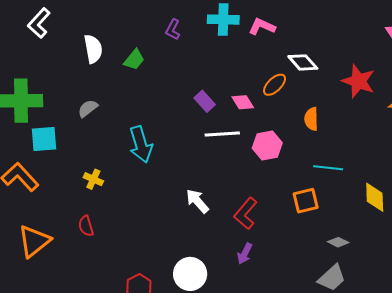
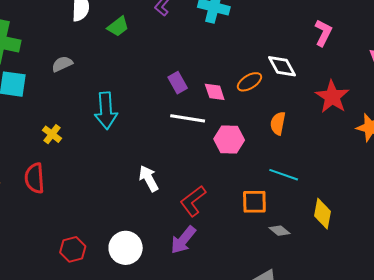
pink L-shape: (262, 27) -> (323, 33), moved, turned 80
red semicircle: (86, 226) -> (35, 178), size x1.4
gray diamond: (338, 242) -> (280, 231), moved
purple arrow: (245, 254) -> (183, 240), size x1.4

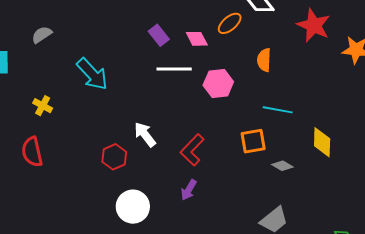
cyan arrow: (106, 111) -> (92, 74), turned -30
purple arrow: (183, 240) -> (189, 190), size x0.7
red hexagon: (73, 249) -> (114, 157), moved

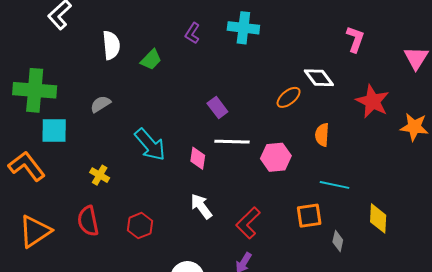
pink diamond: (197, 39) -> (198, 158), moved, turned 35
red hexagon: (114, 157) -> (140, 226), moved
gray diamond: (282, 166) -> (338, 241), turned 70

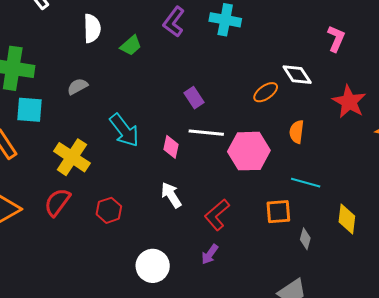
purple L-shape: (192, 33) -> (174, 22), size x1.4
pink hexagon: (276, 157) -> (249, 151), size x1.4
yellow cross: (100, 175) -> (72, 157), size x1.8
red semicircle: (88, 221) -> (57, 202), turned 44

